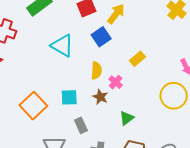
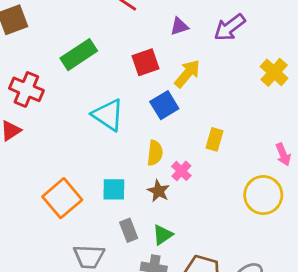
yellow rectangle: (137, 59) -> (215, 139), turned -35
green triangle: (127, 118) -> (163, 235), moved

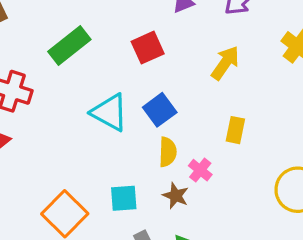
yellow arrow: (187, 74) -> (225, 63), moved
blue square: (164, 105) -> (160, 110), moved

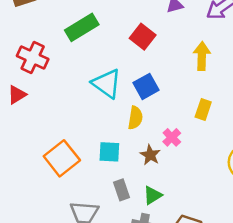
red square: (148, 48) -> (143, 37), turned -35
yellow arrow: (225, 63) -> (202, 56), turned -40
yellow semicircle: (168, 152) -> (135, 118), moved

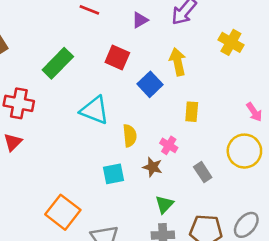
blue square: (146, 86) -> (150, 84), moved
orange square: (62, 158) -> (63, 212), moved
gray rectangle: (122, 190) -> (203, 172), moved

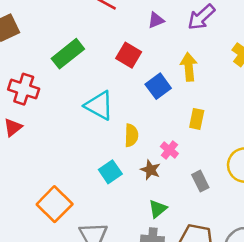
cyan square: (114, 174) -> (110, 172), turned -30

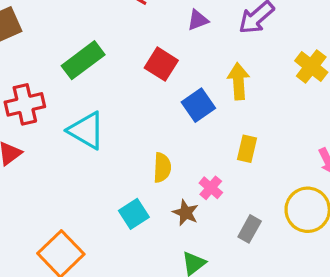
red cross: (24, 89) -> (25, 104), turned -32
cyan triangle: (99, 105) -> (86, 130), moved
gray rectangle: (200, 181) -> (250, 229), turned 54

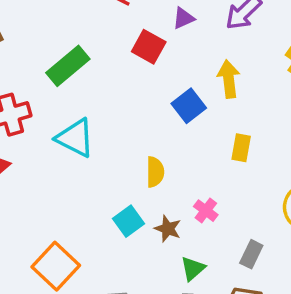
red square: (161, 64) -> (149, 47), moved
pink cross: (211, 188) -> (206, 211), moved
brown star: (186, 213) -> (168, 229), moved
gray rectangle: (250, 229) -> (251, 254), moved

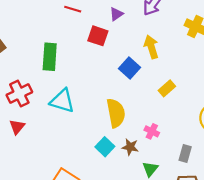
green rectangle: (68, 66) -> (50, 57), turned -36
yellow rectangle: (241, 148) -> (167, 88), turned 49
yellow semicircle: (155, 172) -> (116, 113), size x1.5

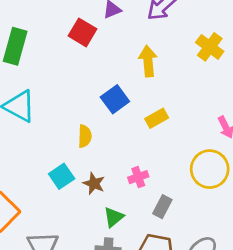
blue square: (129, 68) -> (115, 99), moved
yellow semicircle: (116, 113) -> (85, 136), size x0.6
pink cross: (152, 131) -> (138, 177), moved, turned 32

